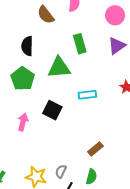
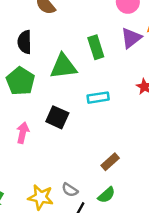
green rectangle: (80, 44) -> (96, 47), moved
gray semicircle: (61, 171) -> (70, 190), turned -80
green semicircle: (91, 177) -> (107, 195), turned 35

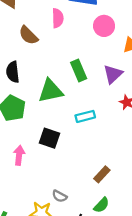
purple triangle: (131, 38) -> (113, 74), moved
gray semicircle: (70, 190) -> (60, 196), moved

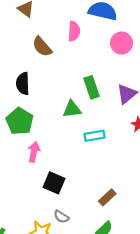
green triangle: (51, 91) -> (72, 109), moved, size x0.7
black square: (49, 138) -> (54, 183), moved
pink arrow: (19, 155) -> (34, 152), moved

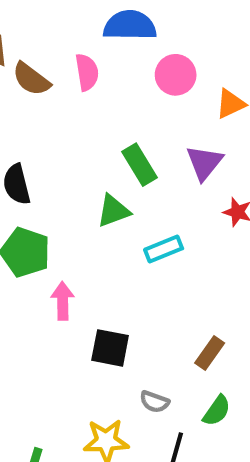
brown semicircle: (42, 47) -> (31, 79), moved
gray semicircle: (61, 217) -> (154, 402), moved

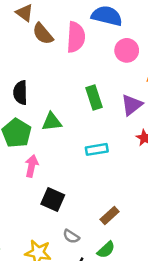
pink semicircle: (87, 72) -> (76, 37), size x1.4
green triangle: (113, 211) -> (52, 122), moved

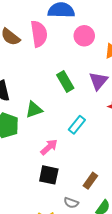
cyan rectangle: (97, 149) -> (77, 125), turned -30
pink arrow: (32, 166) -> (49, 147), moved, turned 48
brown rectangle: (110, 216) -> (90, 181), moved

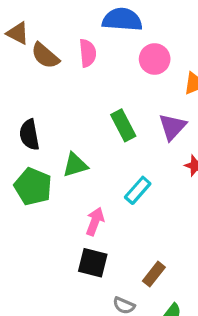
pink semicircle: (39, 34) -> (88, 53), size x0.7
pink arrow: (49, 147) -> (95, 221), turned -30

